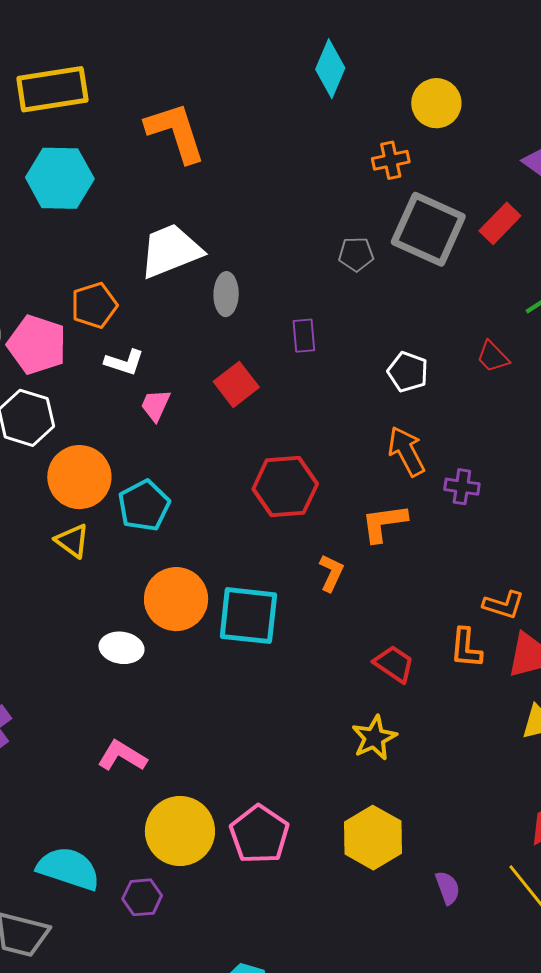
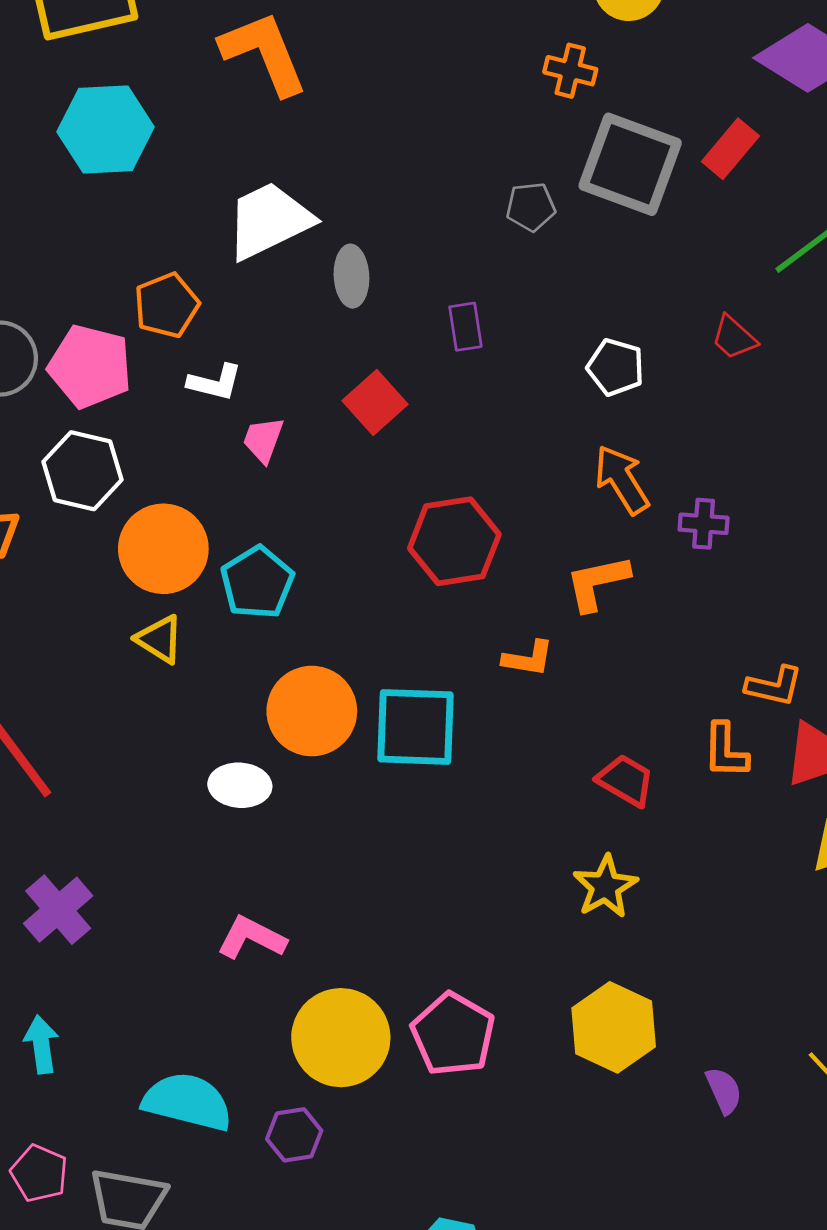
orange cross: (391, 160) -> (570, 71), turned 30
orange L-shape: (331, 573) -> (528, 659), turned 78

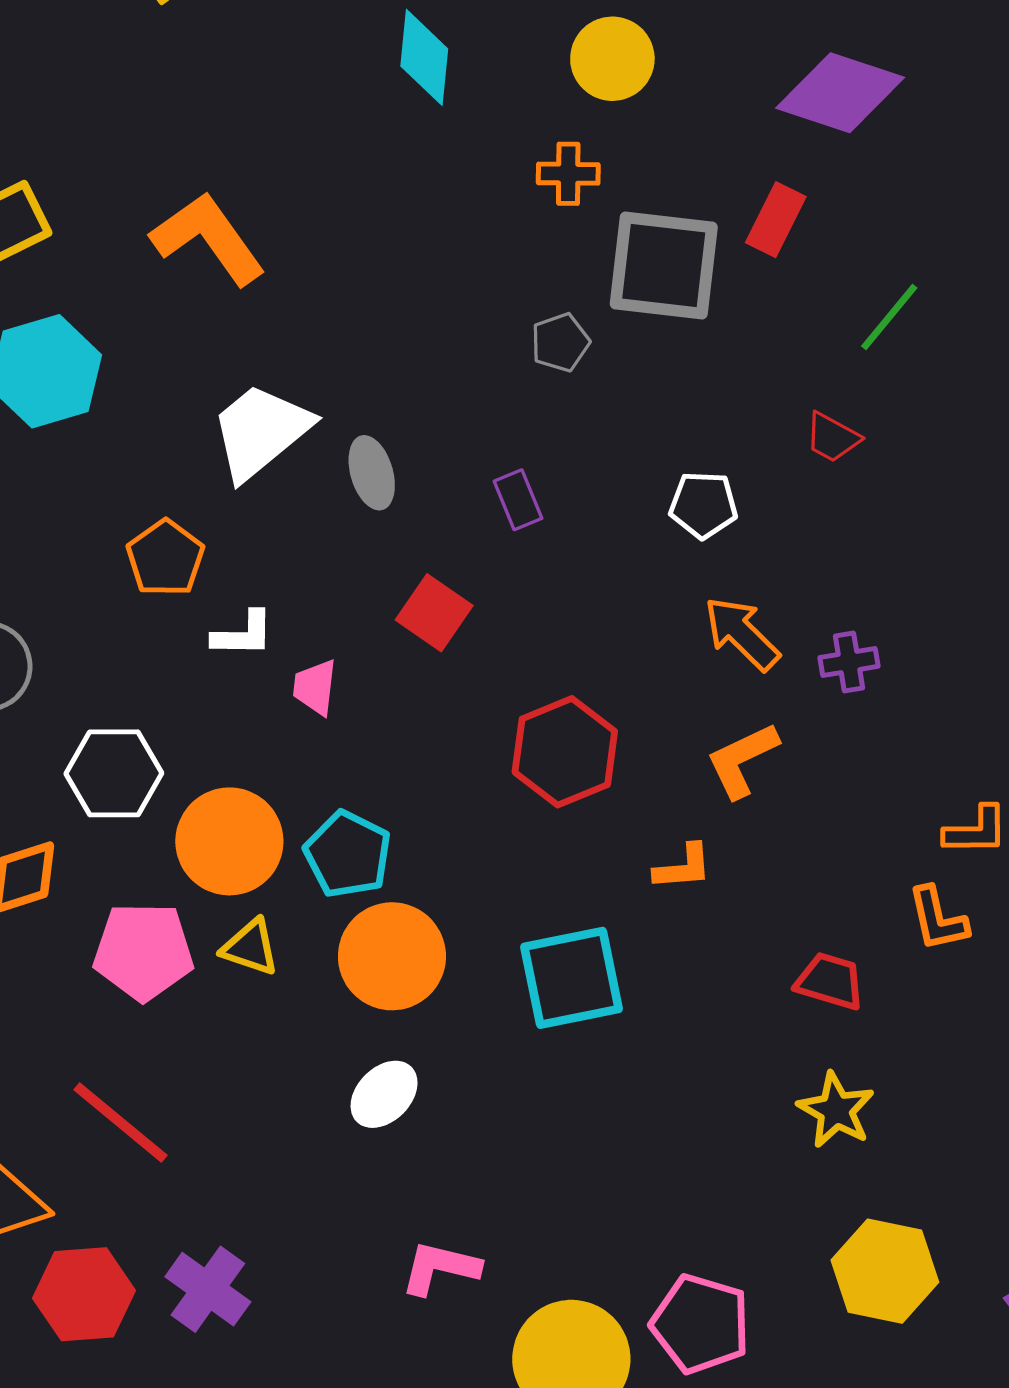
pink pentagon: (90, 366) -> (143, 951), moved
orange circle: (312, 711) -> (392, 956), moved
white ellipse: (240, 785) -> (384, 1094), turned -36

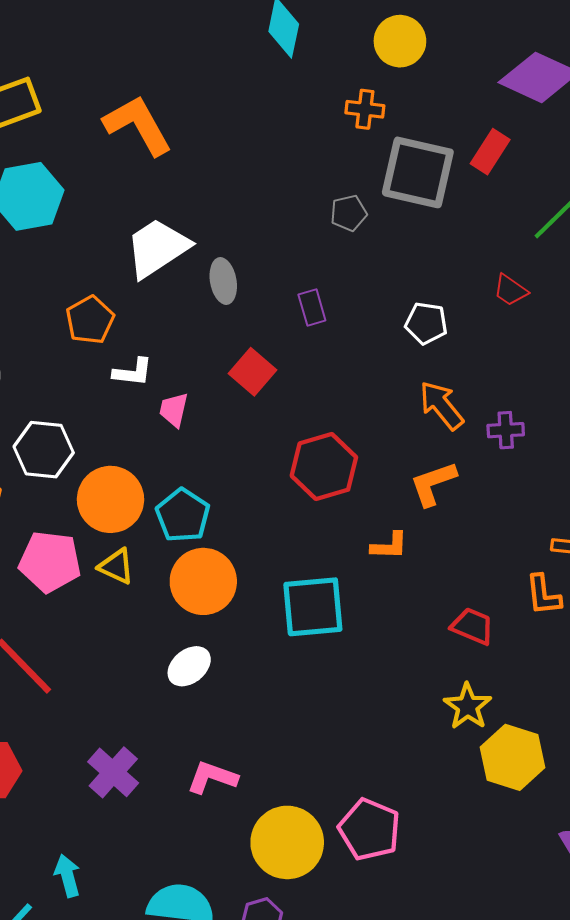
yellow hexagon: (885, 1271) -> (512, 757), moved
purple cross: (208, 1289) -> (113, 772), moved

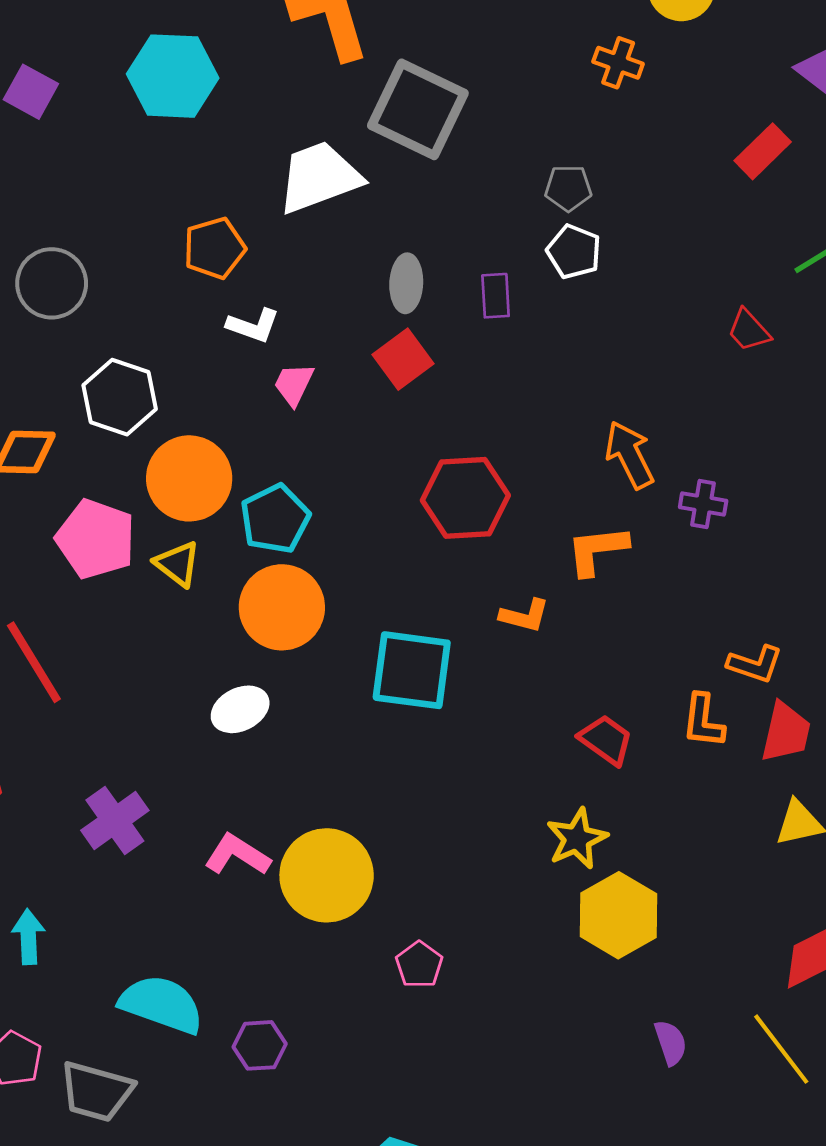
gray square: (418, 172) -> (418, 109), moved
gray ellipse: (223, 281) -> (406, 283), moved
white pentagon: (426, 323) -> (574, 252), moved
pink pentagon: (369, 829) -> (419, 965), size x0.6
yellow circle: (287, 842) -> (327, 875), moved

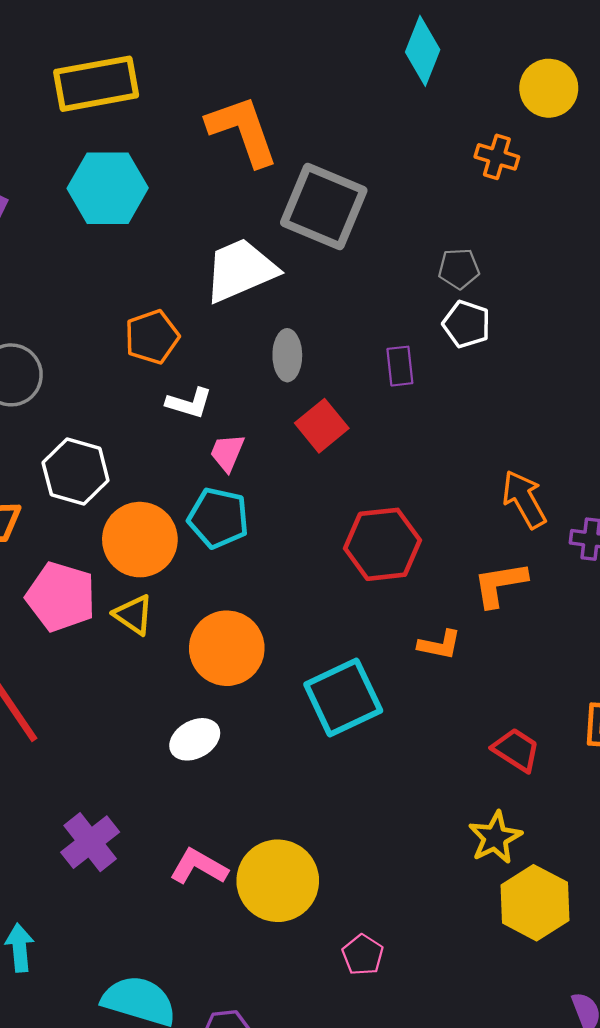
gray ellipse: (406, 283) -> (287, 355), moved
cyan pentagon: (275, 519) -> (218, 518), moved, turned -30
cyan square: (412, 670) -> (343, 697), turned -30

